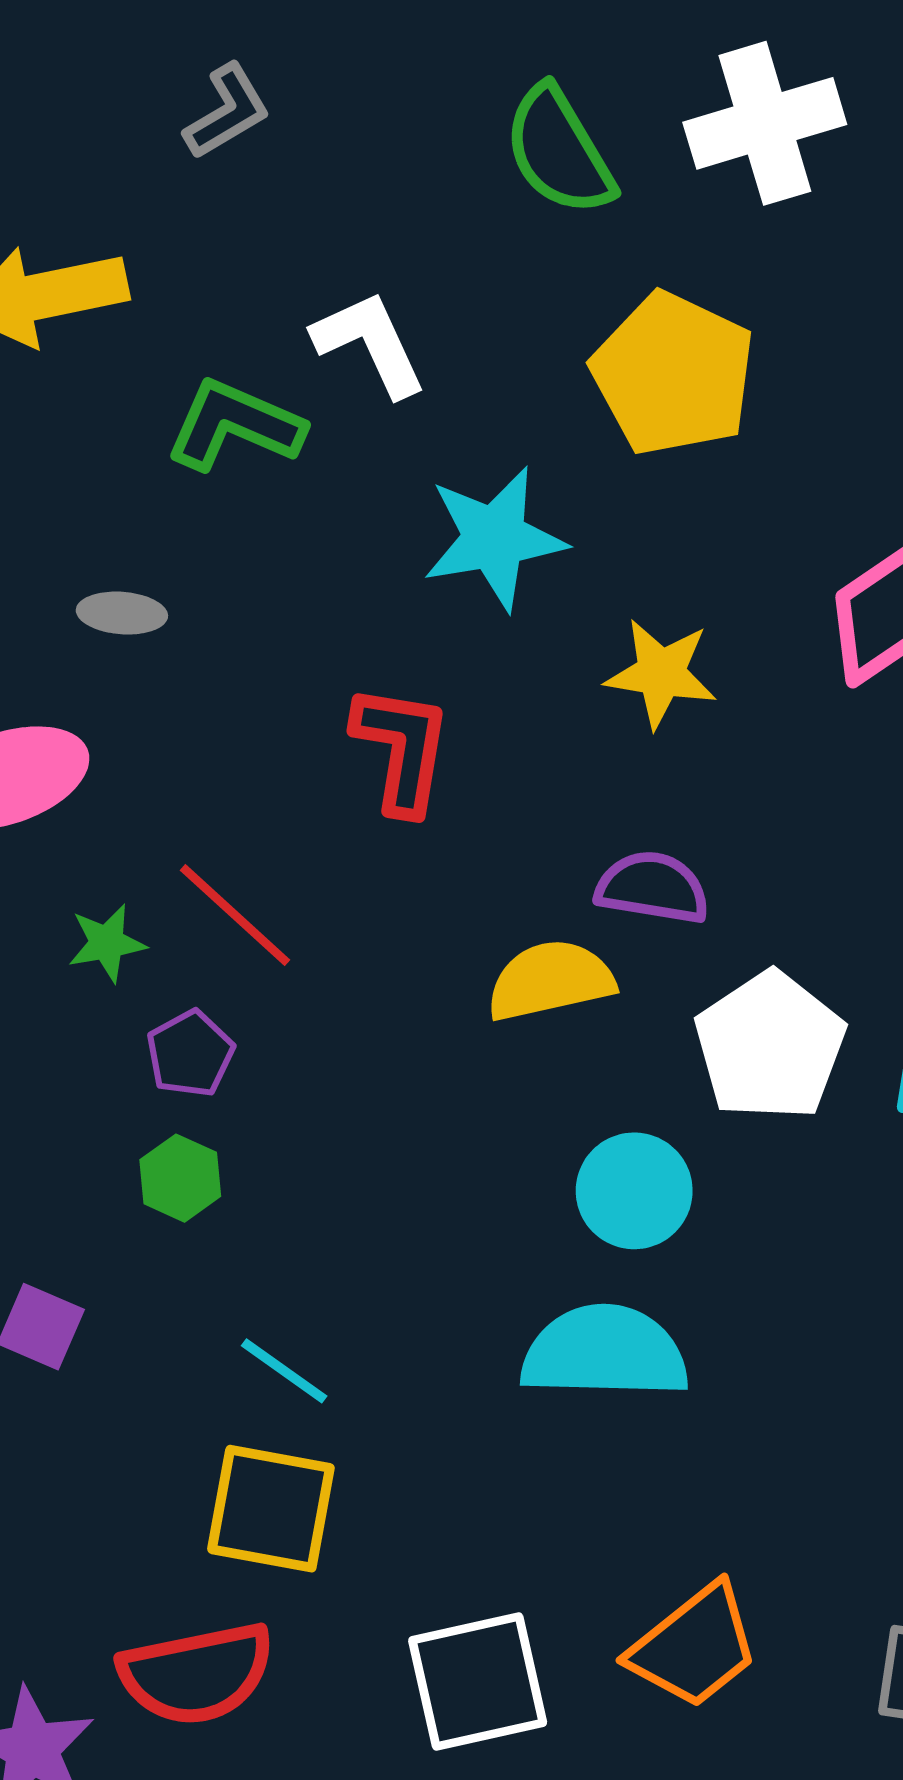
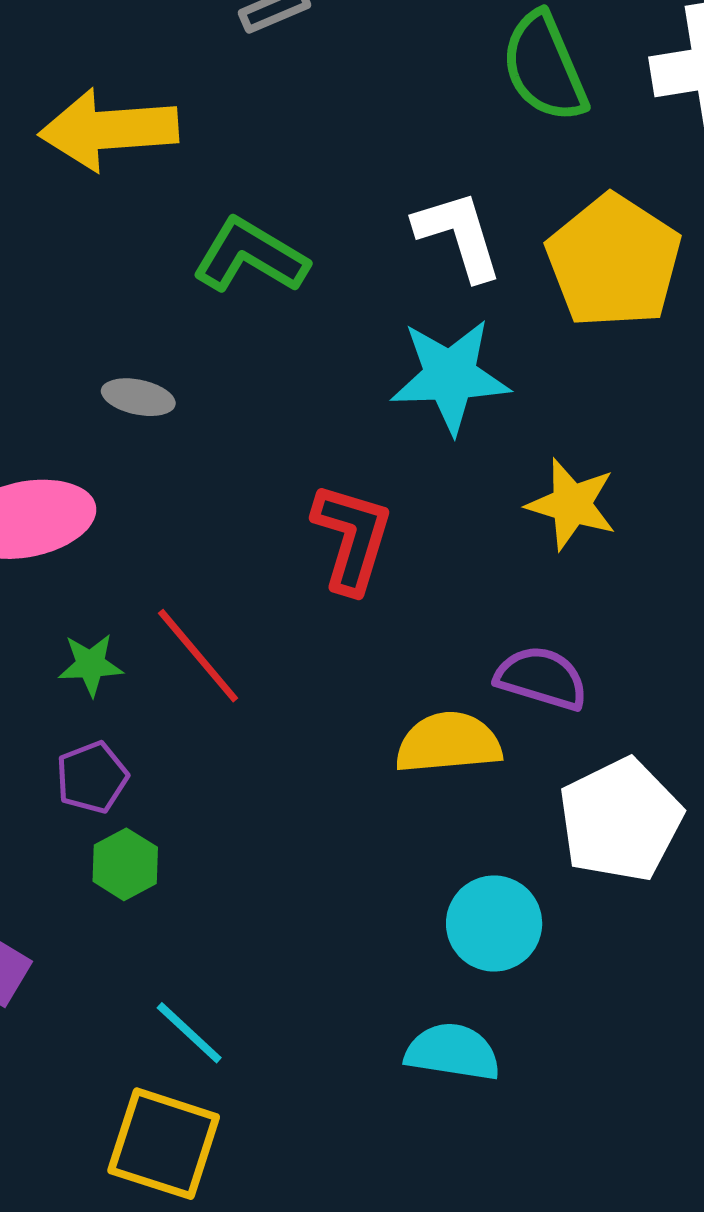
white L-shape: (370, 343) -> (459, 235), moved
purple pentagon: (190, 1054) -> (92, 777), moved
cyan semicircle: (605, 1352) -> (453, 1052), size x0.7

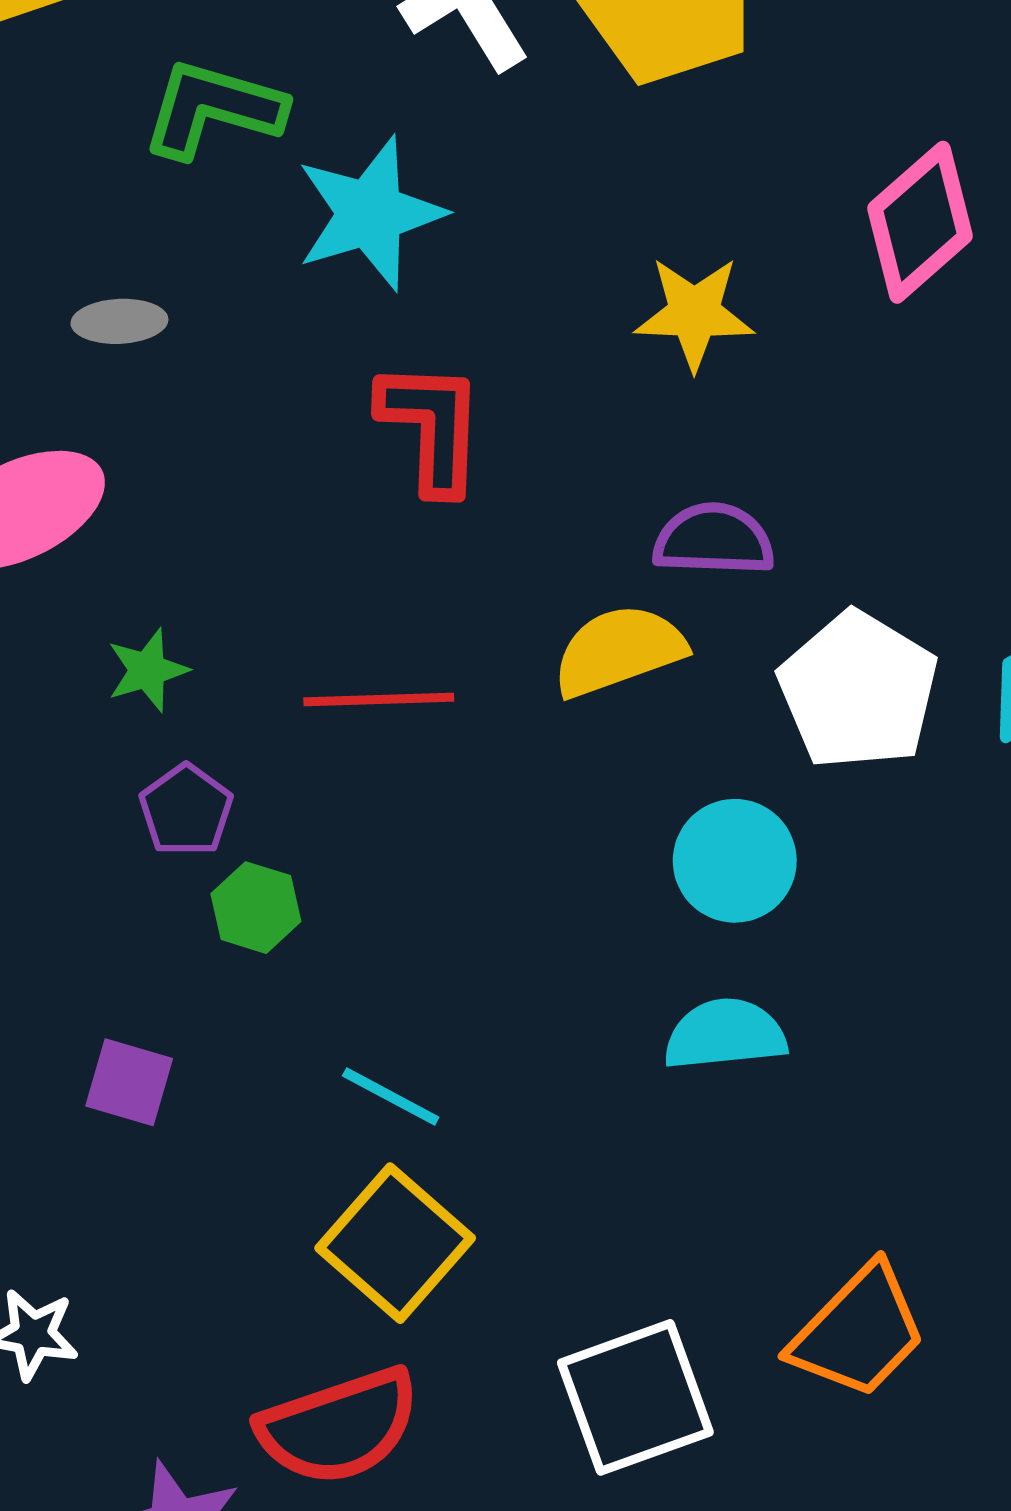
cyan star: (450, 376) -> (370, 213), moved
red line: (198, 656) -> (379, 700), moved, turned -37
yellow square: (164, 1144) -> (395, 1243), turned 38

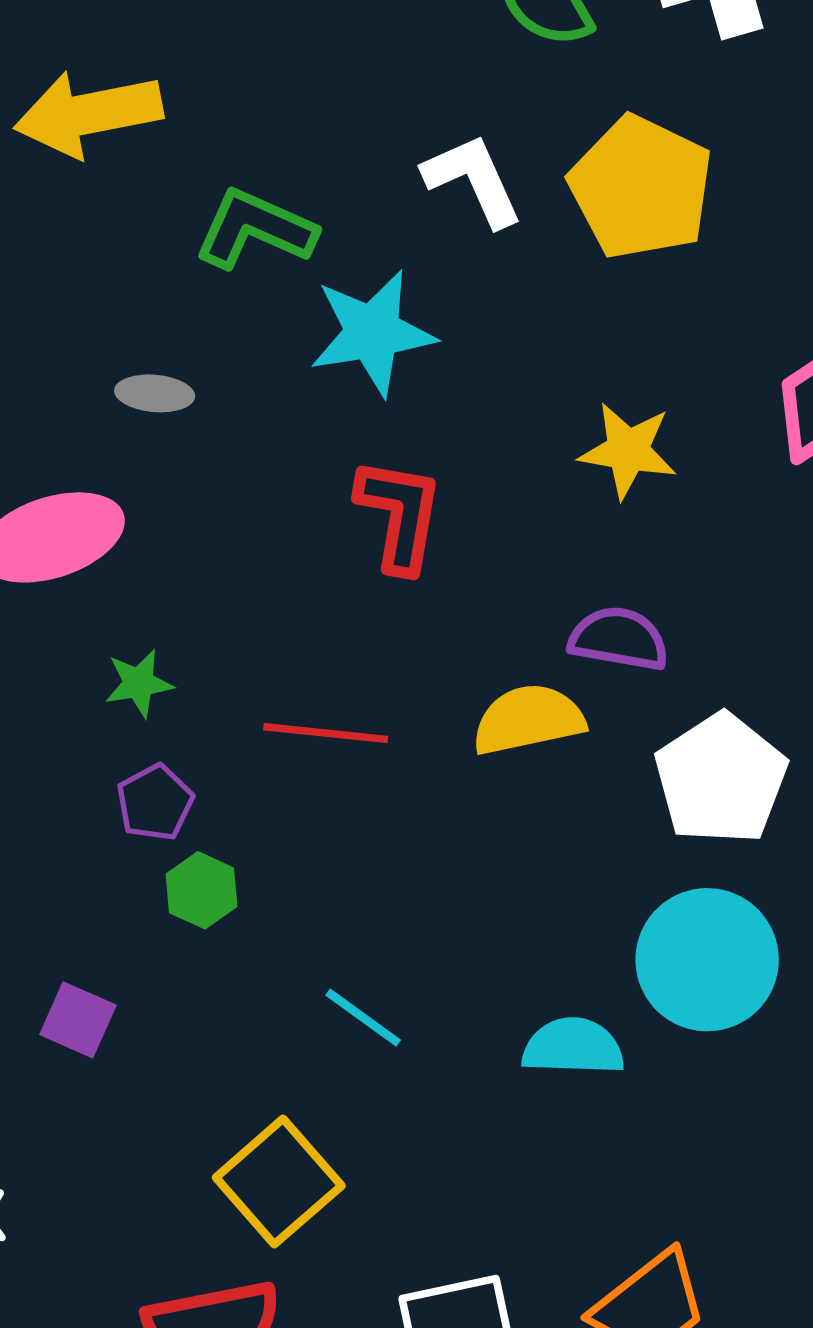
cyan circle: (735, 861) -> (707, 960), moved, size x1.4
cyan line: (391, 1096) -> (363, 1018), moved

